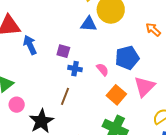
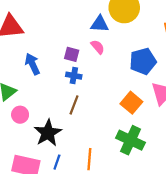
blue arrow: (30, 45) -> (32, 64), moved
blue cross: (75, 69) -> (74, 76), moved
pink semicircle: (102, 70) -> (98, 47), moved

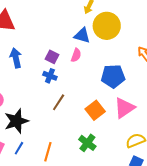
pink semicircle: (98, 47) -> (76, 55), turned 48
brown line: (74, 105) -> (59, 102), moved
green cross: (131, 140) -> (87, 143), size x0.7

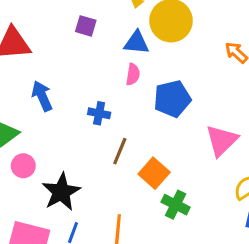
purple square: (52, 57) -> (86, 26), moved
blue pentagon: (113, 76) -> (172, 99), moved
orange square: (95, 110) -> (154, 173), moved

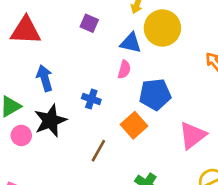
brown line: (120, 151) -> (98, 151), moved
orange square: (154, 173) -> (134, 125), moved
black star: (61, 192) -> (50, 121), moved

